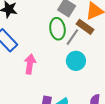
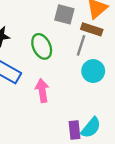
green ellipse: (57, 29) -> (42, 46), moved

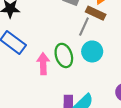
green ellipse: (42, 46) -> (64, 55), moved

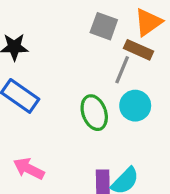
pink arrow: (43, 64) -> (29, 169), moved, turned -60

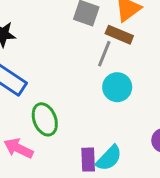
green ellipse: (94, 113) -> (45, 119), moved

